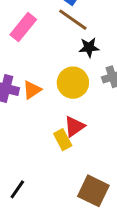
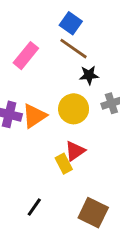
orange triangle: (32, 90) -> (34, 116), size x1.4
black line: (17, 189) -> (34, 207), moved

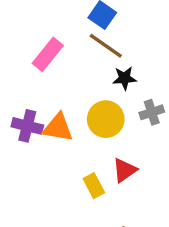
orange triangle: (34, 116) -> (58, 128), turned 44
red triangle: (75, 151) -> (124, 170), moved

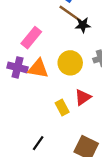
pink rectangle: (48, 54) -> (31, 38), moved
black star: (124, 78) -> (83, 25), moved

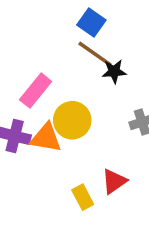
yellow circle: (70, 63) -> (72, 120), moved

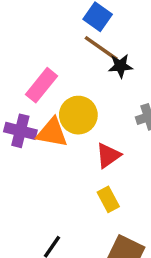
red triangle: (114, 181) -> (108, 155), moved
yellow rectangle: (83, 197) -> (108, 199), moved

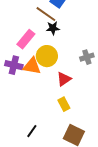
brown line: (101, 48) -> (46, 14), moved
black star: (120, 66) -> (53, 28), moved

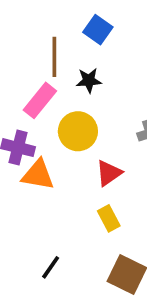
brown line: (46, 14) -> (54, 57), moved, turned 55
orange triangle: (32, 66) -> (38, 175), moved

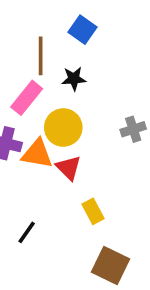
red triangle: (109, 173) -> (69, 168), moved, turned -40
orange triangle: (38, 175) -> (37, 154), moved
black line: (51, 267) -> (27, 232), moved

